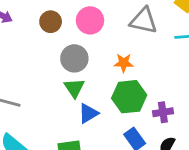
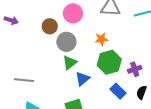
brown circle: (51, 22) -> (50, 26), moved
green triangle: (74, 88) -> (70, 63), turned 35

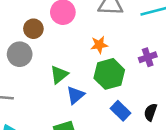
gray circle: (66, 42) -> (20, 54), moved
purple cross: (135, 69) -> (148, 57), moved

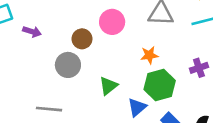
blue triangle: (75, 95) -> (137, 107), moved

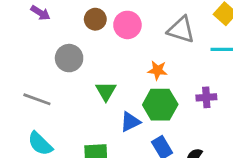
brown circle: (82, 39) -> (95, 19), moved
green triangle: (108, 86) -> (106, 91), turned -36

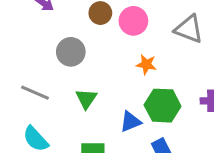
orange star: (158, 70) -> (146, 64), moved
green triangle: (106, 91) -> (86, 99), moved

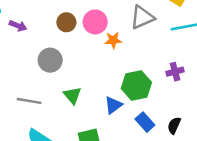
gray triangle: (189, 29) -> (142, 17), turned -30
orange star: (146, 64) -> (113, 40), moved

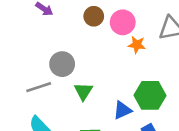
gray circle: (50, 60) -> (62, 64), moved
gray line: (29, 101) -> (39, 87), turned -40

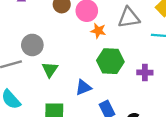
green hexagon: (150, 95) -> (110, 61), moved

